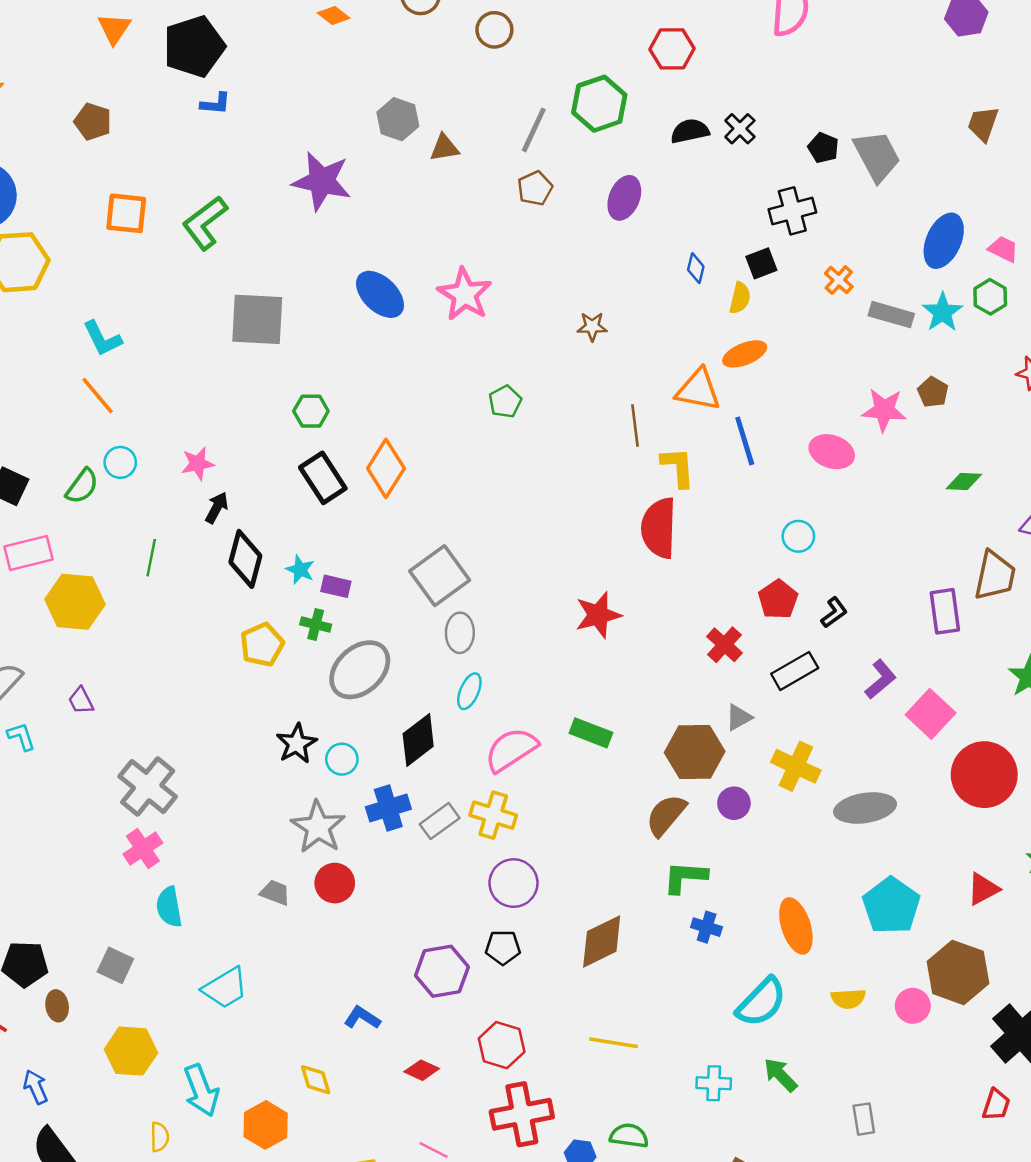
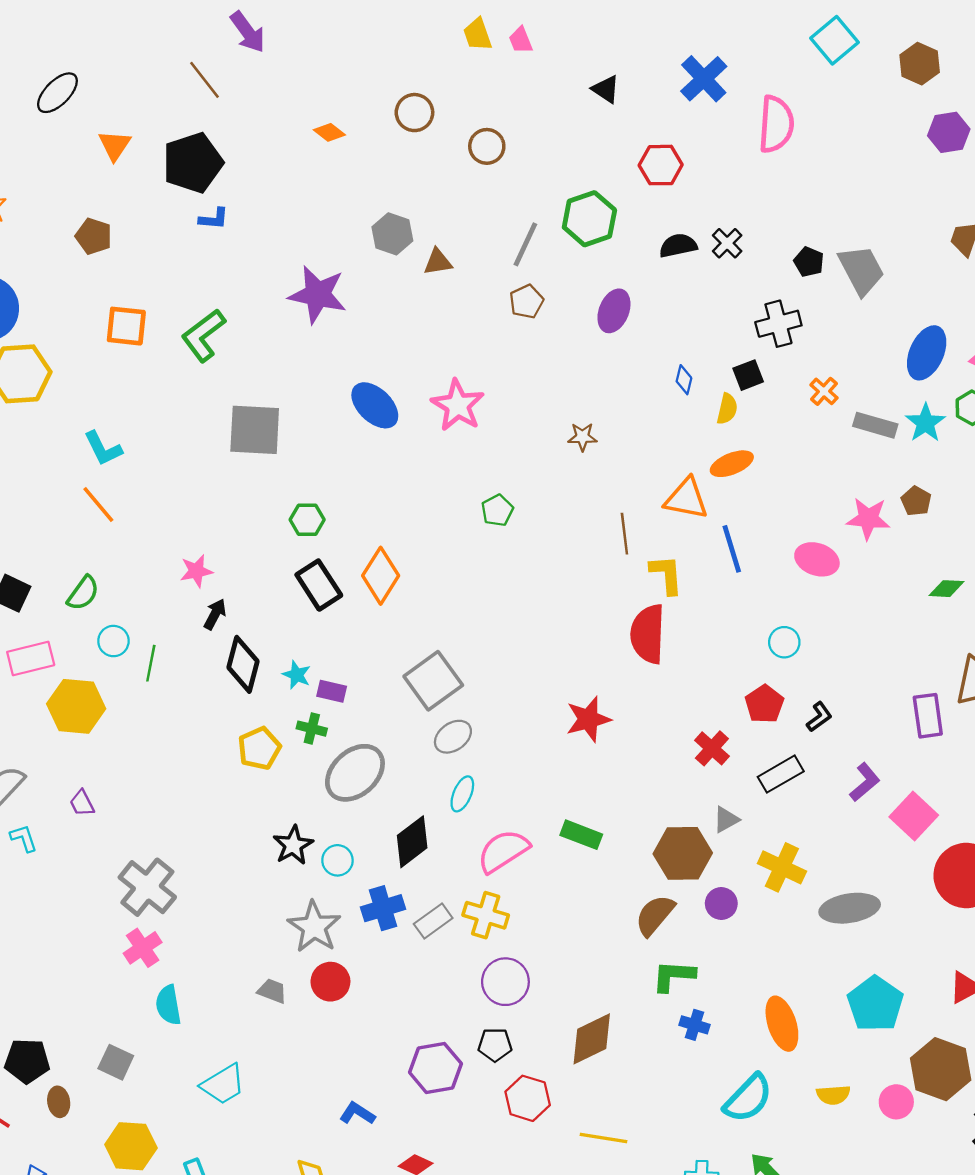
cyan circle: (120, 462) -> (113, 641), moved
gray ellipse: (460, 633) -> (453, 737), turned 54
red hexagon: (502, 1045) -> (528, 1098), moved

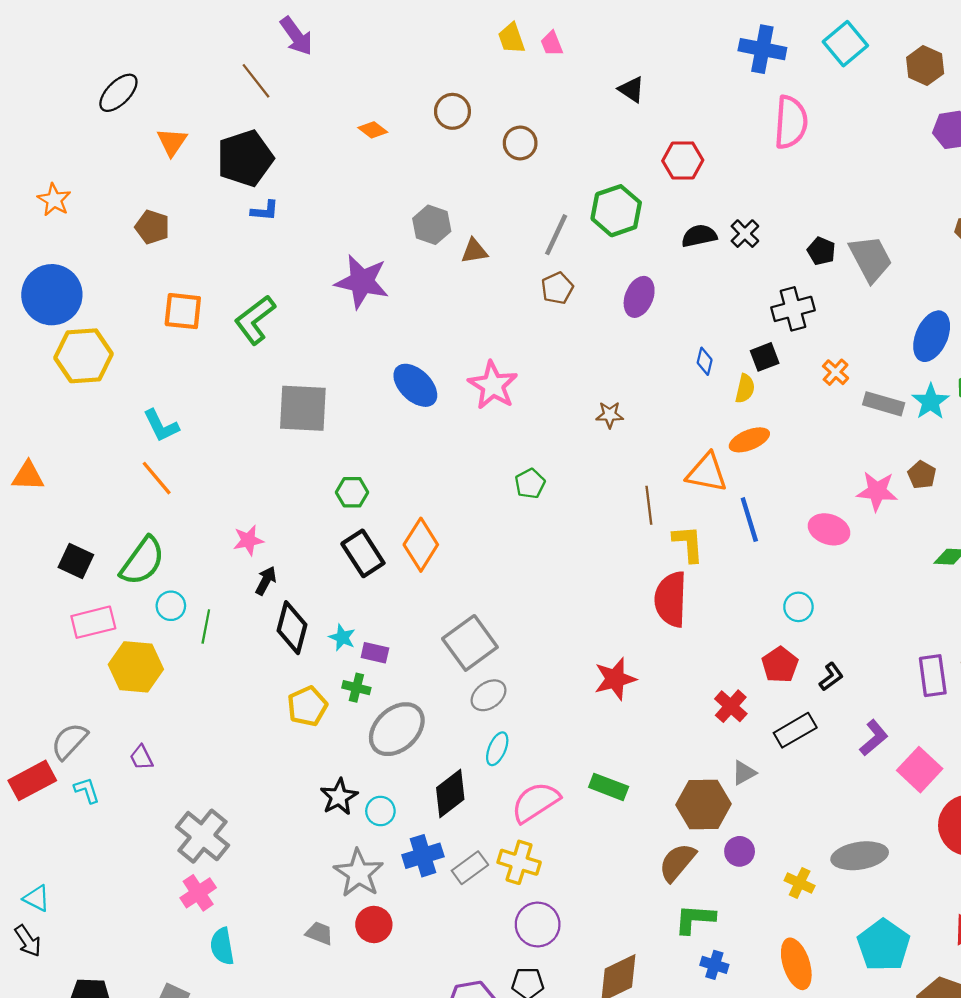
blue cross: (704, 79) -> (762, 49), moved, turned -36
green semicircle: (83, 593) -> (142, 561), size x1.5
yellow cross: (782, 867) -> (800, 883), moved, size x0.7

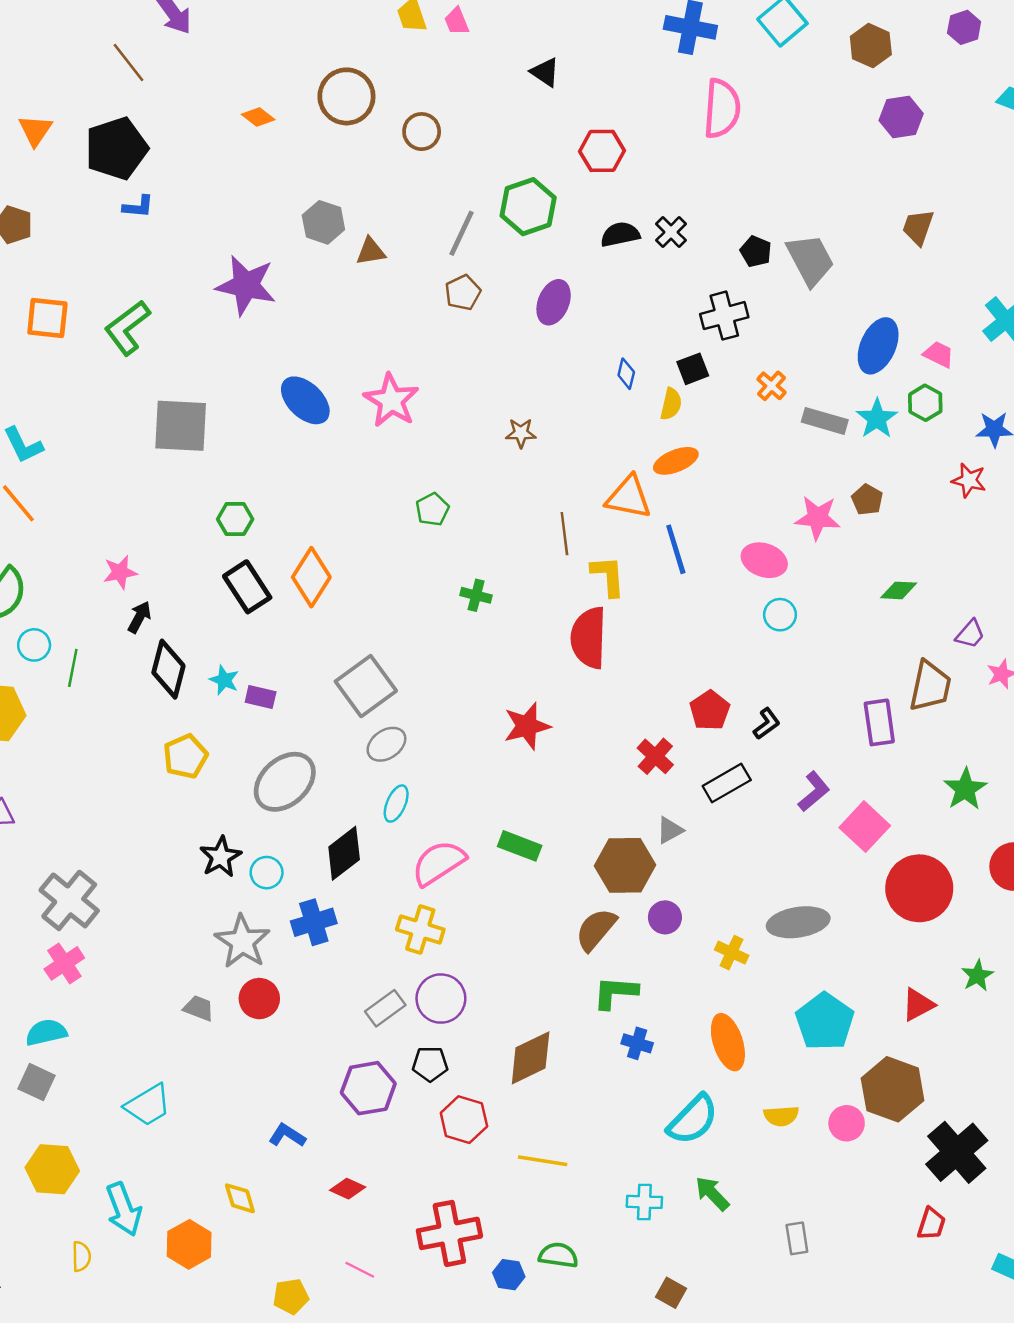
brown circle: (452, 111) -> (346, 96), size x1.4
cyan circle: (798, 607) -> (780, 615), moved
green cross: (356, 688) -> (476, 595), moved
gray rectangle: (470, 868) -> (385, 1008), moved
cyan semicircle: (222, 946) -> (46, 1032), moved, turned 87

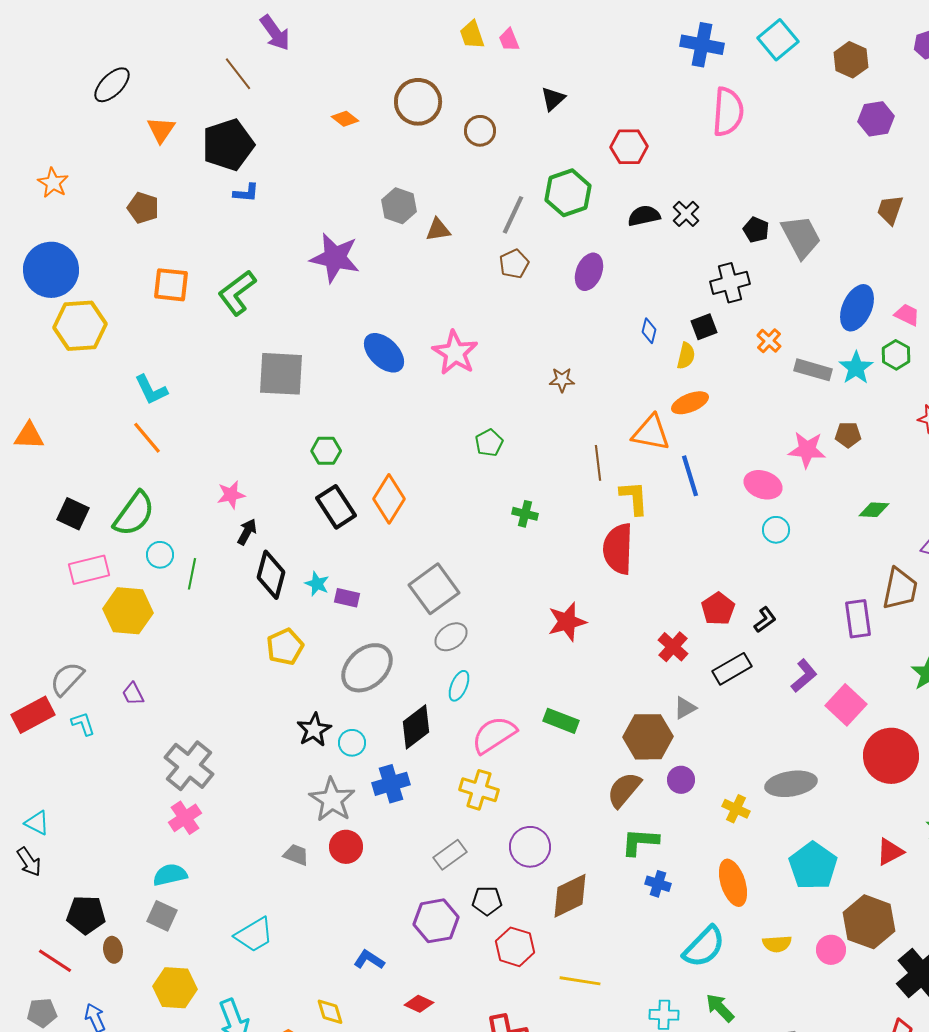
black triangle: (545, 72) -> (553, 99), moved, turned 44
brown pentagon: (867, 500) -> (848, 435), turned -30
purple circle: (441, 999) -> (530, 847), moved

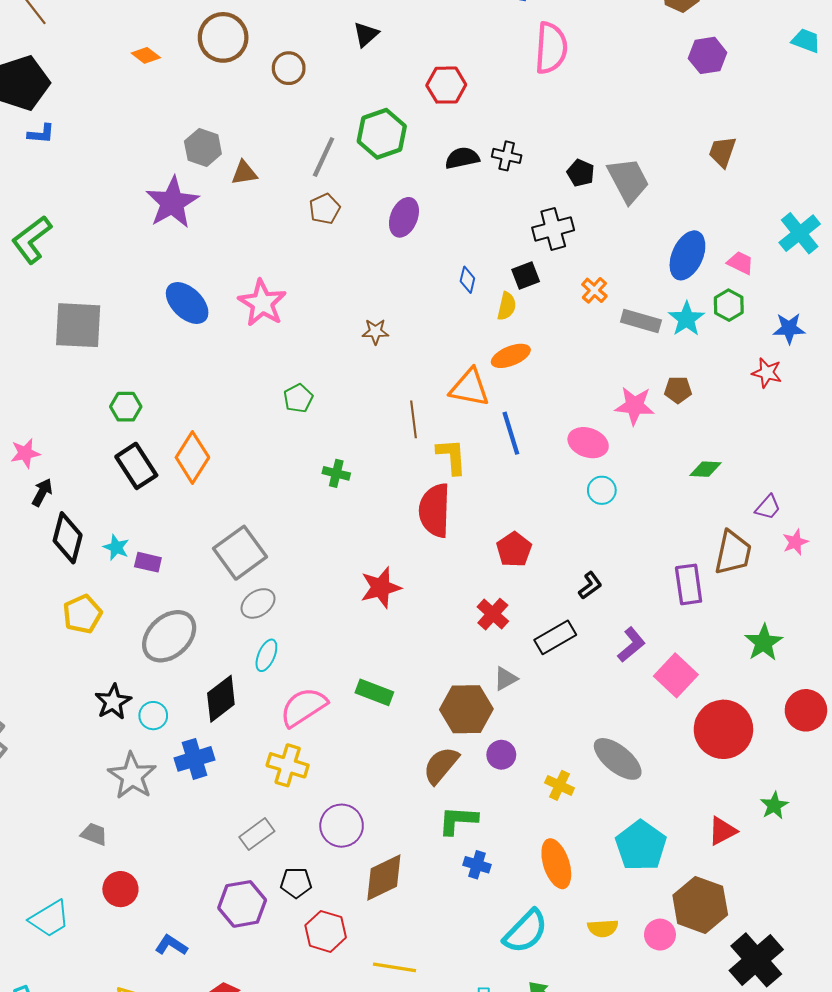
black cross: (686, 214) -> (507, 156), turned -32
purple star: (335, 258) -> (172, 203), moved, turned 30
red pentagon: (718, 609) -> (514, 549), moved
gray ellipse: (791, 784) -> (618, 759), turned 48
red circle: (346, 847) -> (120, 889), moved

